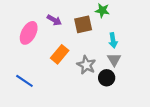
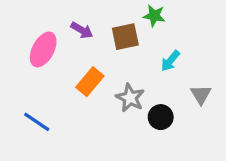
cyan arrow: (113, 40) -> (170, 61), turned 48
gray triangle: (114, 60) -> (201, 95), moved

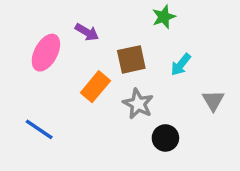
green star: (154, 16) -> (164, 17), turned -30
brown square: (125, 37) -> (131, 59), moved
black circle: (161, 117) -> (165, 138), moved

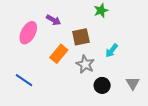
cyan arrow: (181, 65) -> (112, 51), moved
gray triangle: (213, 100) -> (133, 83), moved

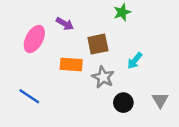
orange rectangle: (59, 54) -> (71, 64), turned 54

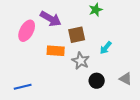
purple arrow: (65, 24) -> (51, 19), size x1.5
blue line: (29, 96) -> (23, 87), moved, turned -48
gray triangle: (160, 100) -> (126, 79), turned -32

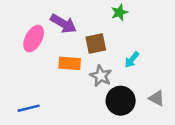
black circle: (97, 81) -> (121, 101), size x1.5

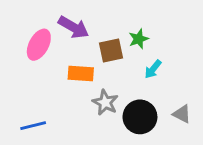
green star: (119, 12) -> (139, 39), moved
gray star: (101, 76) -> (105, 102), moved

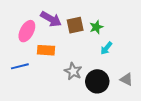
brown square: (111, 50) -> (75, 25), moved
orange rectangle: (81, 74) -> (46, 50), moved
blue line: (33, 126) -> (20, 66), moved

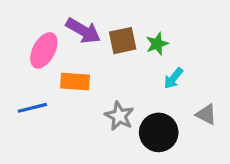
gray triangle: (126, 79) -> (206, 114), moved

